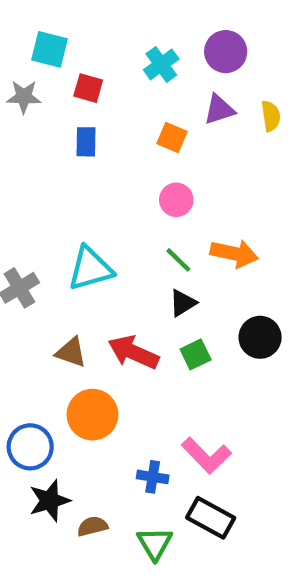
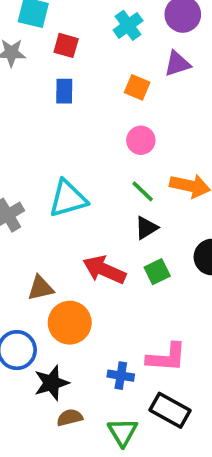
brown triangle: (71, 352) -> (41, 288), moved, turned -32
pink L-shape: (206, 455) -> (166, 357), turned -42
black star: (50, 501) -> (51, 383), moved

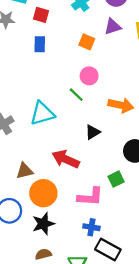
green line: (143, 191) -> (76, 95), moved
green square: (157, 272) -> (116, 179), moved
pink L-shape: (166, 357) -> (90, 197), moved
blue cross: (121, 376) -> (91, 227), moved
black star: (51, 383) -> (43, 224), moved

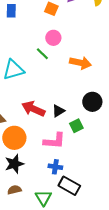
black triangle: (93, 132) -> (58, 111), moved

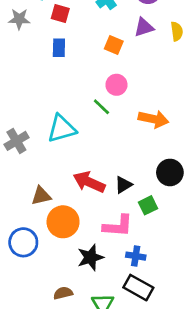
black star: (14, 164) -> (90, 257), moved
blue cross: (55, 167) -> (136, 256), moved

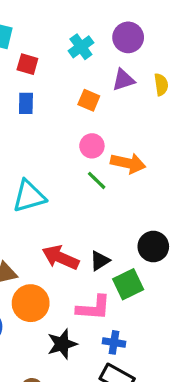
green line: (101, 107) -> (97, 180), moved
orange arrow: (153, 119) -> (128, 163), moved
green square: (148, 205) -> (128, 284), size x1.4

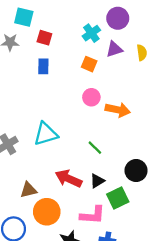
cyan cross: (81, 47) -> (91, 33), moved
green line: (97, 180) -> (95, 148), moved

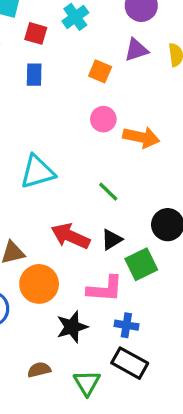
cyan cross: (91, 33) -> (75, 17), moved

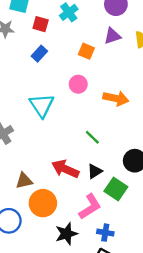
blue rectangle: (34, 75) -> (39, 54), turned 42
pink circle: (103, 119) -> (78, 84), moved
cyan triangle: (37, 172) -> (42, 105), moved, turned -48
green square: (141, 264) -> (116, 189), turned -30
pink L-shape: (105, 289) -> (90, 207), turned -36

